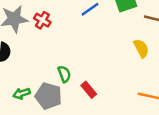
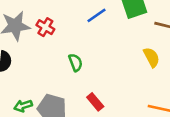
green semicircle: (64, 74) -> (76, 63), moved

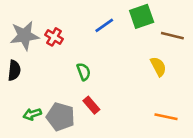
red rectangle: (95, 102) -> (91, 105), moved

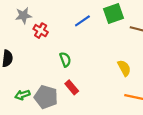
gray star: (24, 36) -> (23, 16), moved, size x0.7
yellow semicircle: (158, 67) -> (124, 68), moved

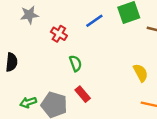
red cross: (41, 31) -> (59, 34), moved

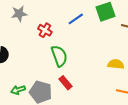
green semicircle: (75, 63) -> (59, 56), size x1.5
yellow semicircle: (141, 73) -> (116, 64), turned -56

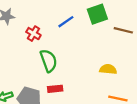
red rectangle: (65, 83) -> (55, 89), turned -56

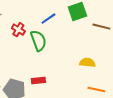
green semicircle: (49, 61) -> (38, 41), moved

